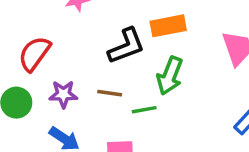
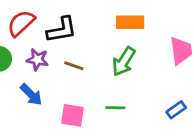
black L-shape: (126, 46) -> (62, 30), moved
green line: (144, 110) -> (115, 108), moved

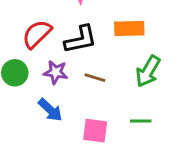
orange rectangle: (130, 22) -> (129, 28), moved

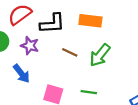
brown line: (95, 78) -> (70, 52), moved

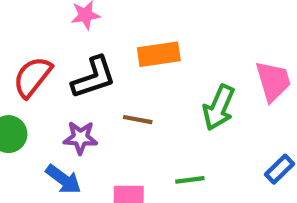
purple star: (30, 46) -> (80, 138), moved
green arrow: (100, 55) -> (219, 108), moved

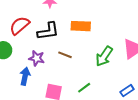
blue arrow: (63, 179) -> (25, 76), turned -126
green line: (190, 180) -> (84, 88), turned -40

